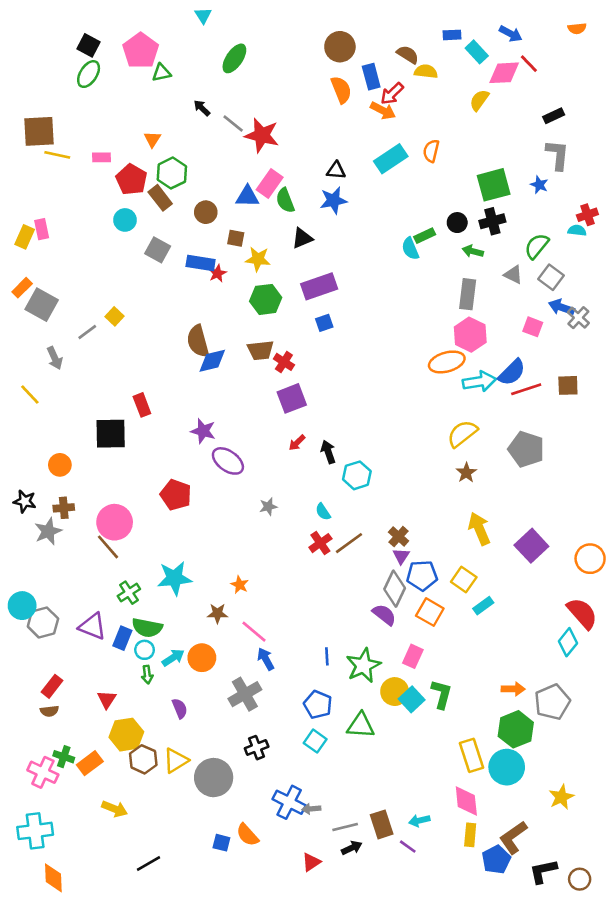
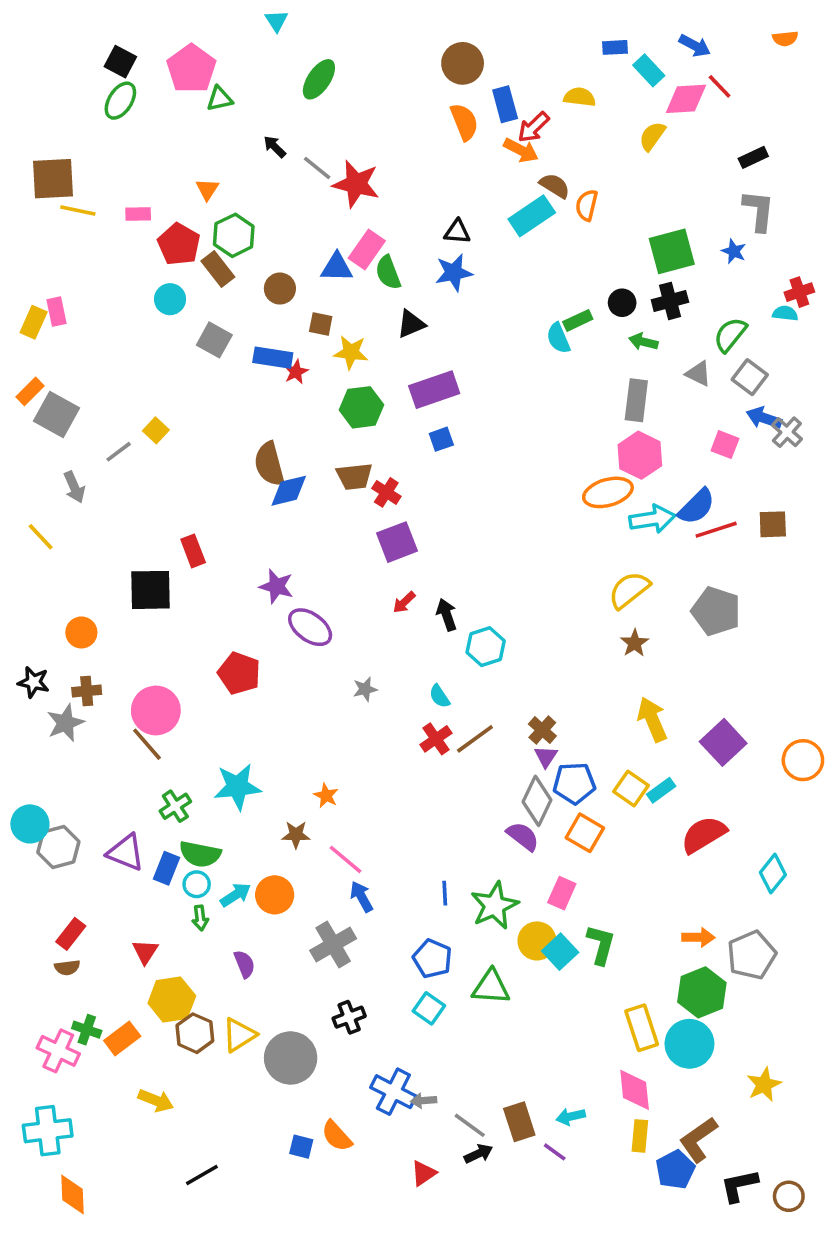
brown semicircle: (408, 55) -> (555, 186), moved
cyan rectangle: (483, 606) -> (661, 790), moved
red semicircle: (582, 613) -> (704, 835), moved, turned -80
gray line: (345, 827) -> (470, 1125), turned 50

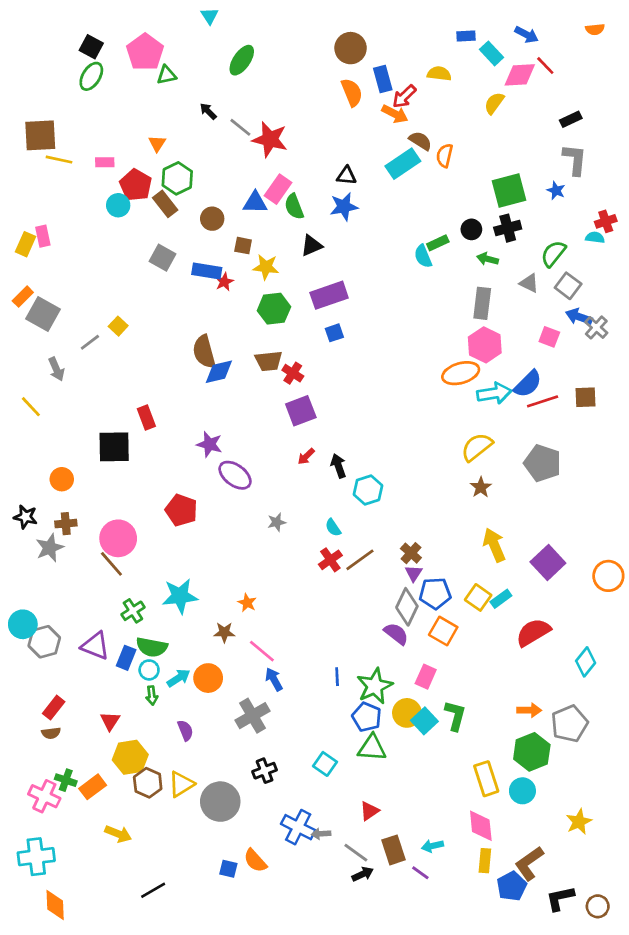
cyan circle: (170, 299) -> (118, 205), moved
blue pentagon: (432, 959) -> (367, 717), moved
cyan circle: (689, 1044) -> (522, 791), size x0.7
red triangle: (424, 1173) -> (369, 811), moved

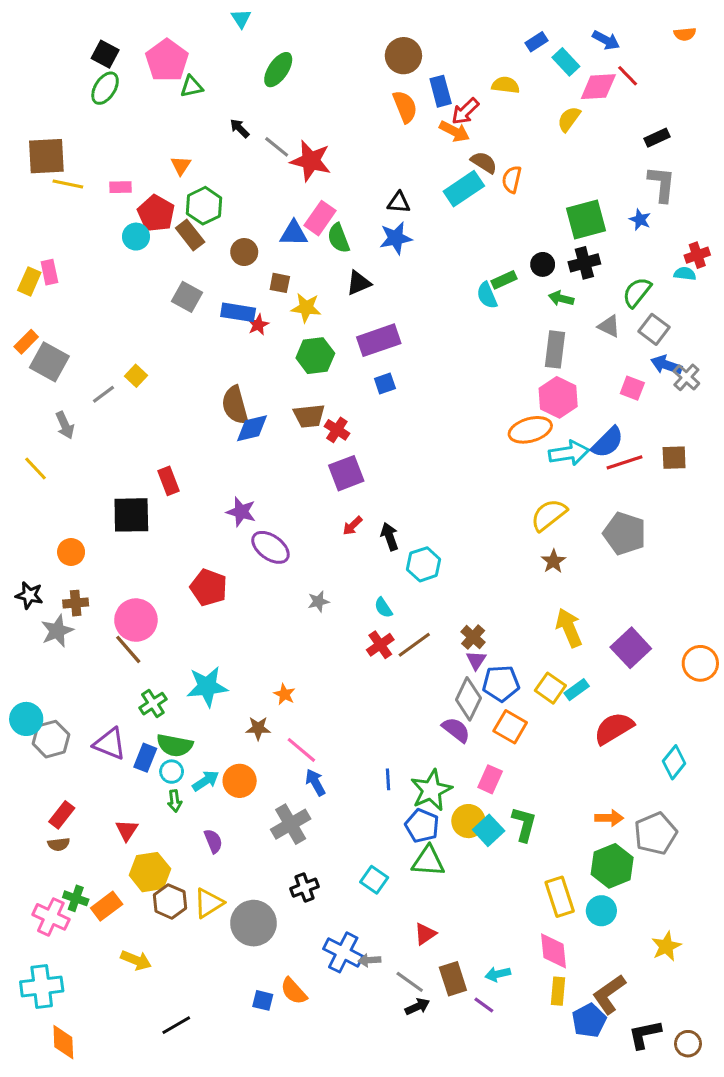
blue rectangle: (466, 36) -> (536, 42), turned -30

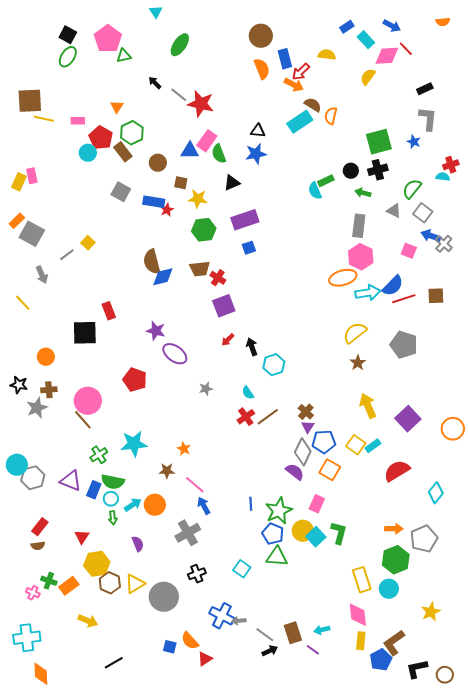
pink cross: (51, 917) -> (33, 593), size x0.6
red triangle: (425, 934) -> (205, 659), moved

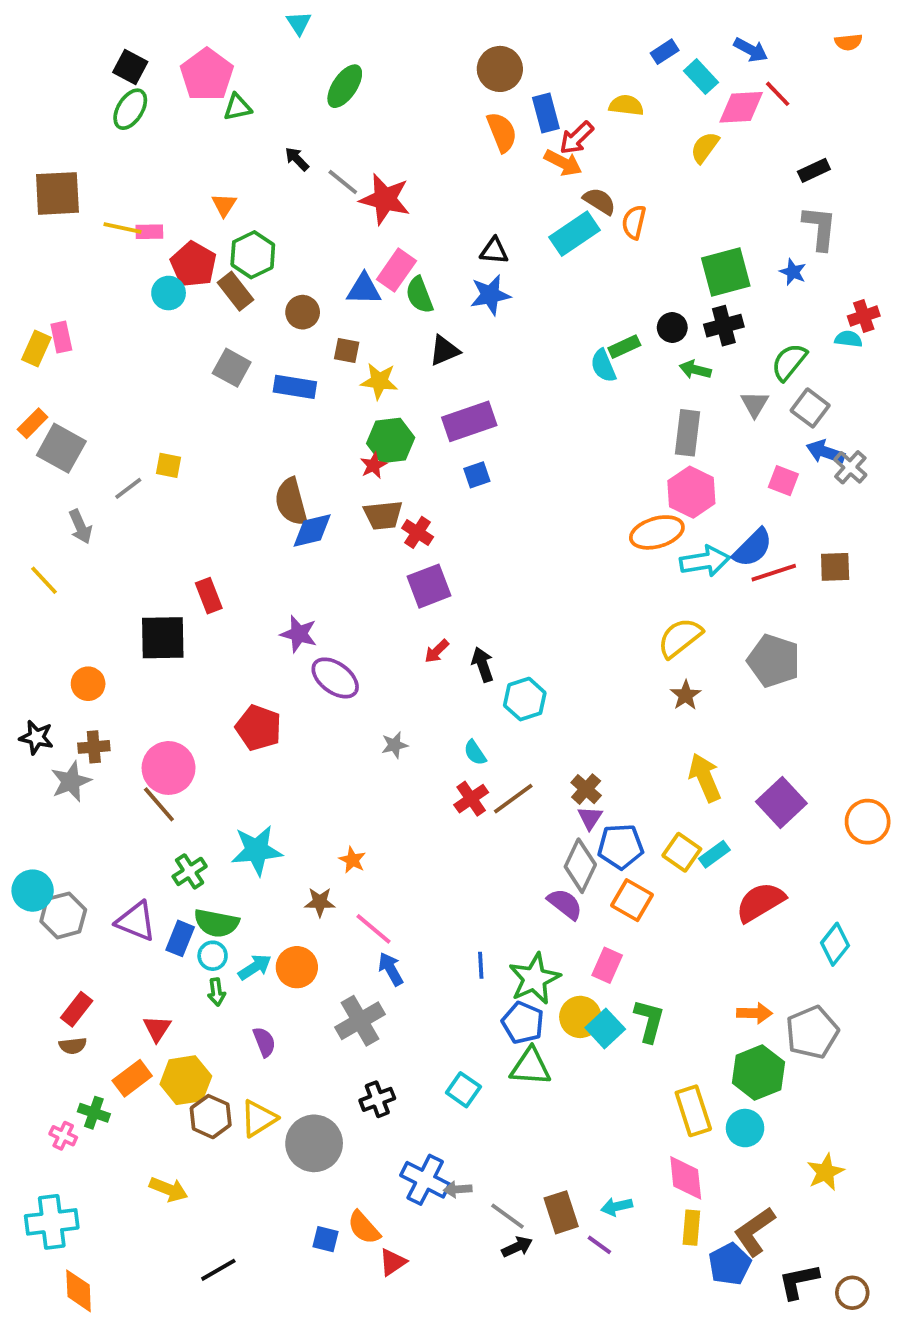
yellow line: (44, 119) -> (123, 228), moved
red star: (167, 210) -> (373, 465), moved
gray triangle: (394, 211) -> (755, 404), turned 35
yellow square: (88, 243) -> (169, 465), turned -32
orange rectangle: (69, 586) -> (132, 1078), moved

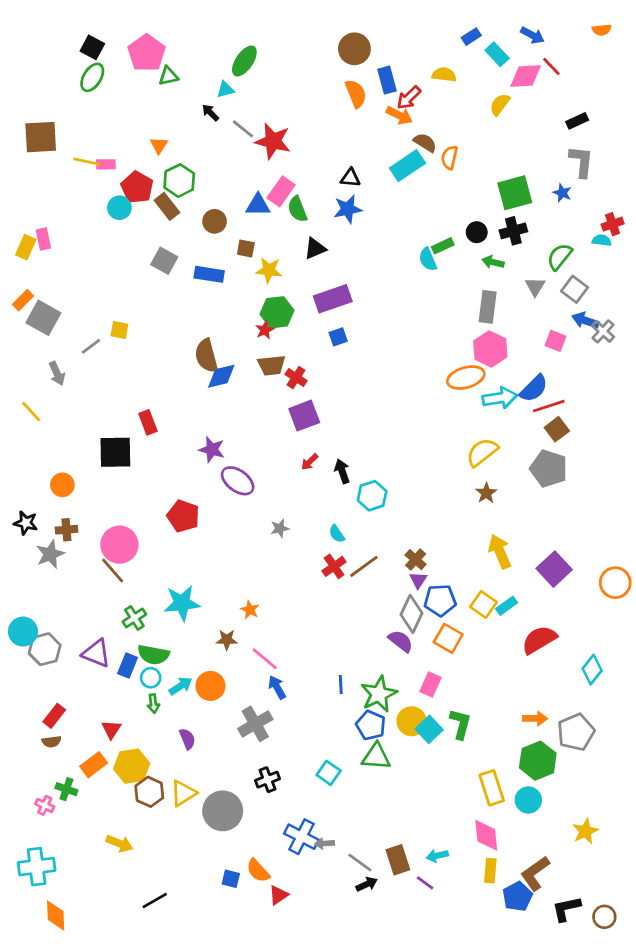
cyan triangle: (299, 23) -> (225, 90), moved, turned 48
brown square: (835, 567) -> (557, 429), moved, turned -35

